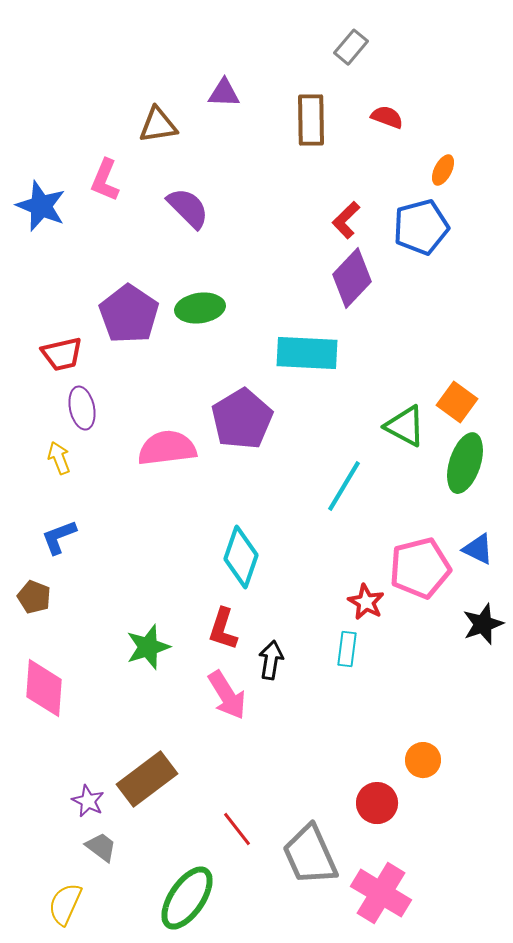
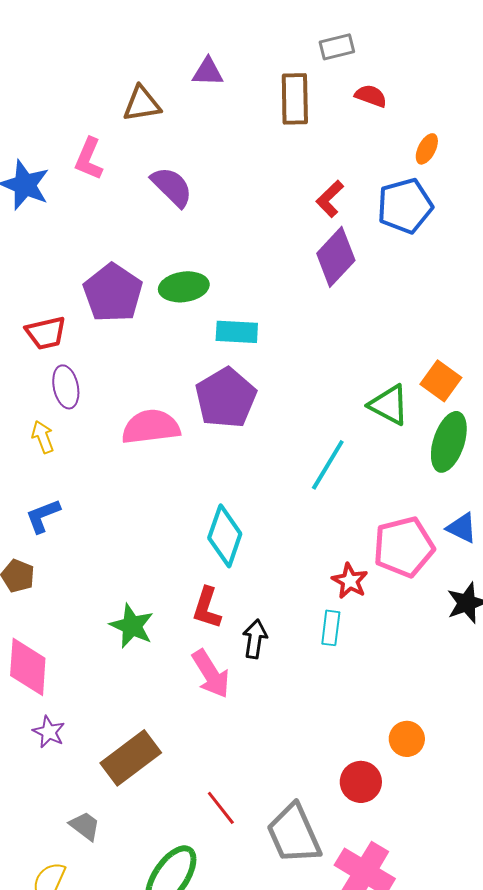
gray rectangle: (351, 47) -> (337, 47), moved, turned 36
cyan rectangle: (307, 353) -> (237, 332), moved, size x0.7
green star: (148, 647) -> (132, 626), turned -30
purple star: (88, 801) -> (49, 732), moved

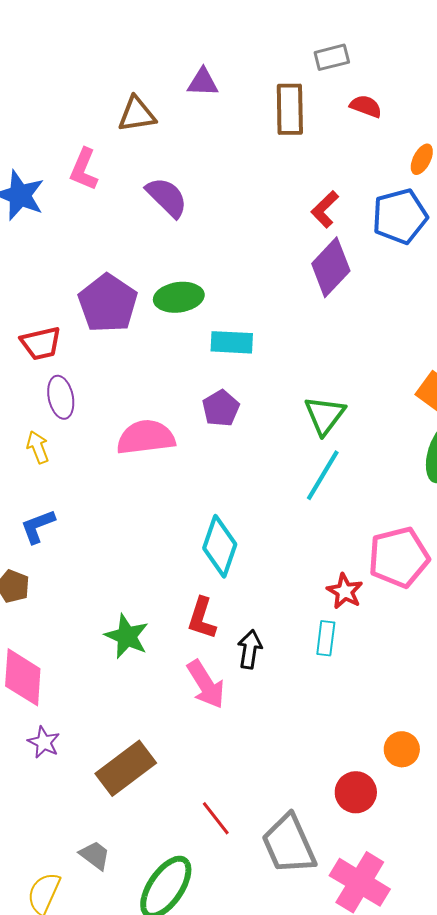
purple pentagon: (226, 398) -> (221, 408), size x0.6
green triangle: (389, 405) -> (325, 415), moved, turned 39
gray trapezoid: (85, 826) -> (95, 855), moved

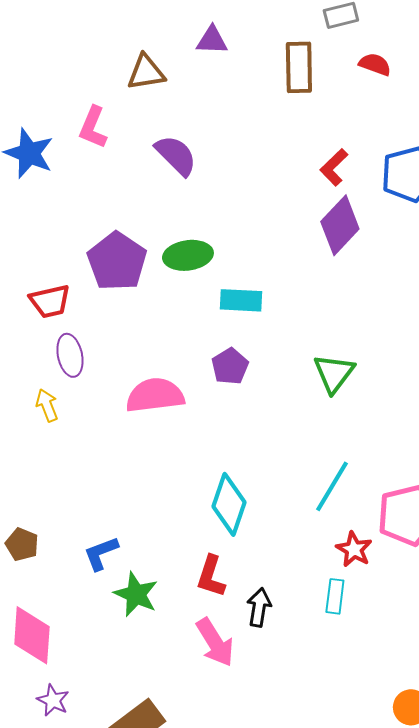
cyan line: (323, 475) -> (332, 486), moved
blue L-shape: (38, 526) -> (101, 553), moved

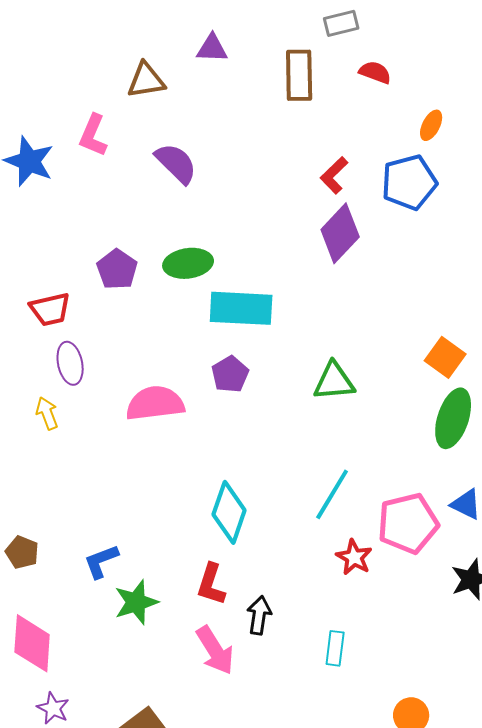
purple pentagon: (117, 261) -> (117, 269), size x0.7
cyan rectangle: (241, 300) -> (241, 308), size x1.5
green triangle: (334, 373) -> (334, 381), turned 48
green star: (136, 594) -> (136, 602), turned 30
cyan rectangle: (335, 596) -> (335, 648), moved

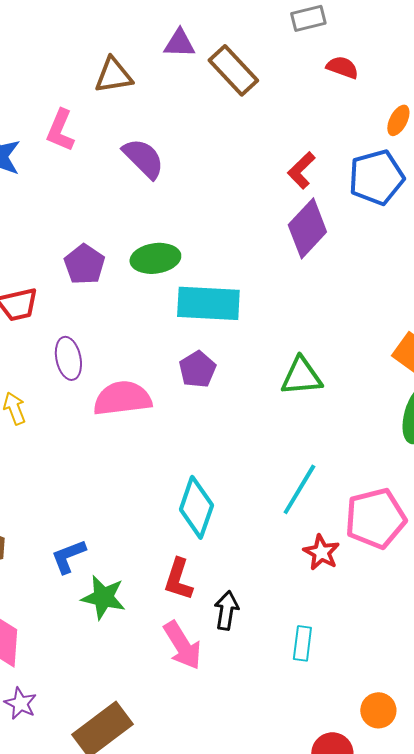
brown rectangle: (299, 75) -> (233, 70), moved, turned -42
purple ellipse: (70, 363) -> (68, 358), moved
green star: (136, 602) -> (103, 597), turned 30

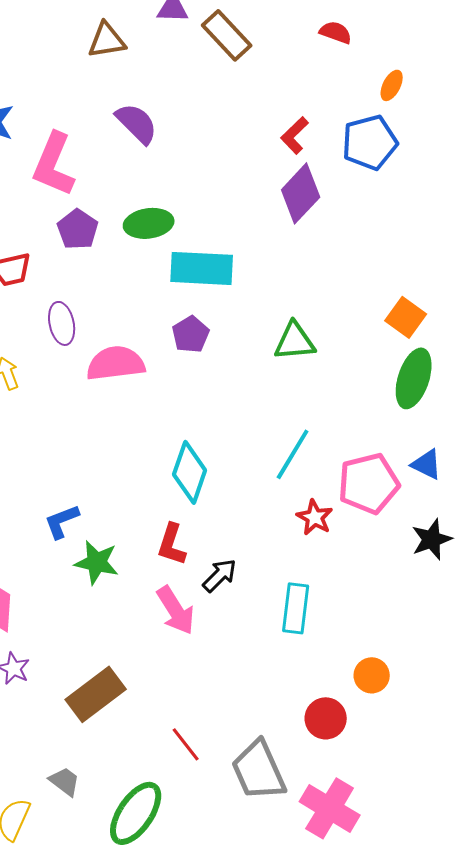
pink L-shape: (60, 130) -> (54, 164), moved, size x1.5
black arrow: (226, 610) -> (220, 575), turned 36
cyan rectangle: (302, 643) -> (296, 608), size x1.4

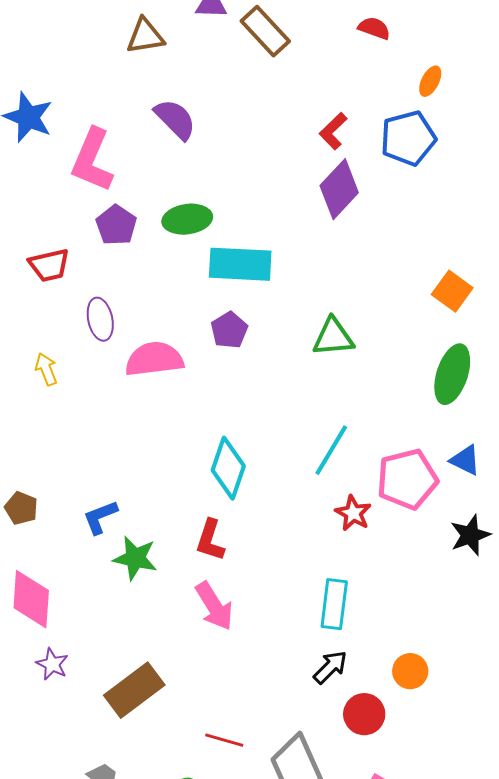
orange square: (406, 317) -> (452, 291), moved
black arrow: (220, 575) -> (330, 667), moved
red line: (186, 744) -> (224, 740), turned -36

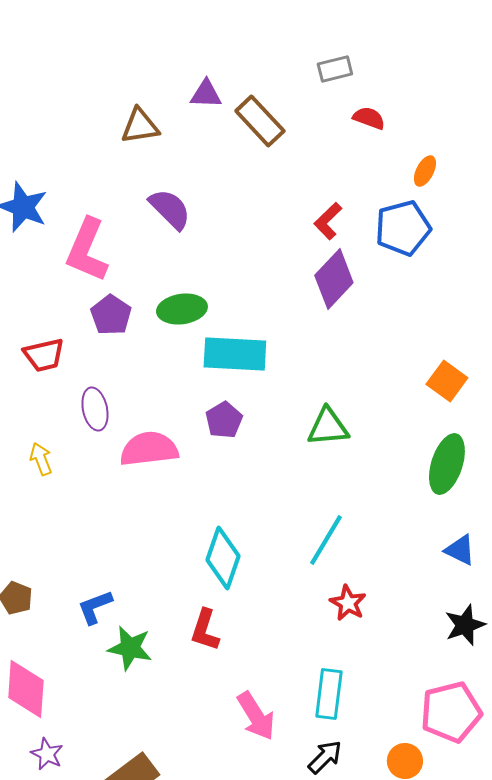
pink pentagon: (407, 479) -> (451, 712), moved
pink arrow: (214, 606) -> (256, 716), moved

